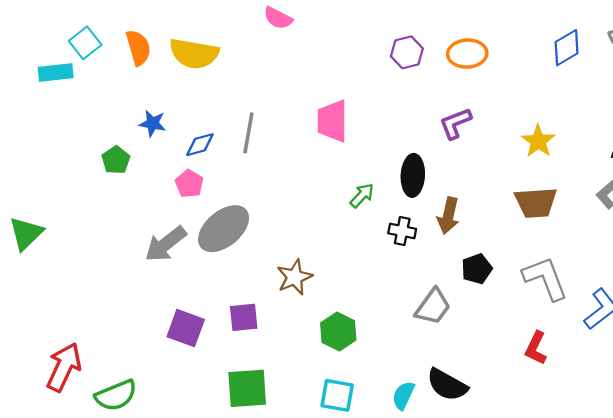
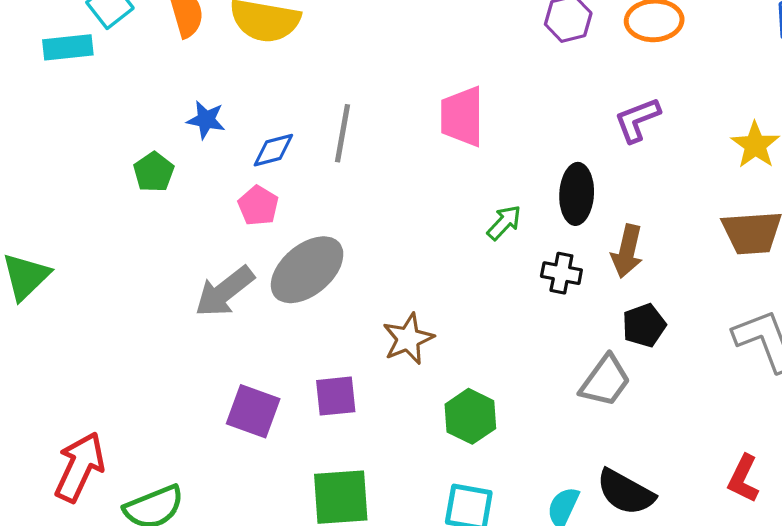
black pentagon: (477, 269) -> (644, 325), moved
red L-shape: (536, 348) -> (743, 479), moved

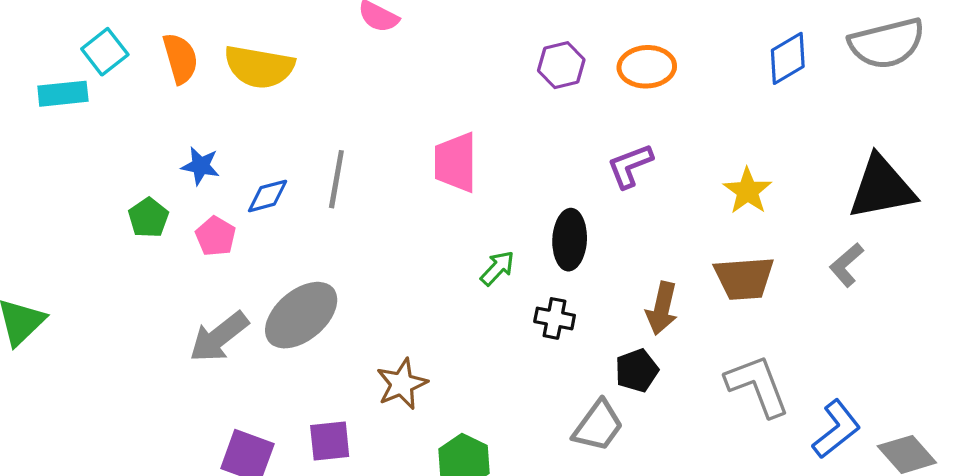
pink pentagon: (258, 206) -> (216, 236), moved
brown arrow: (627, 251) -> (662, 308), moved

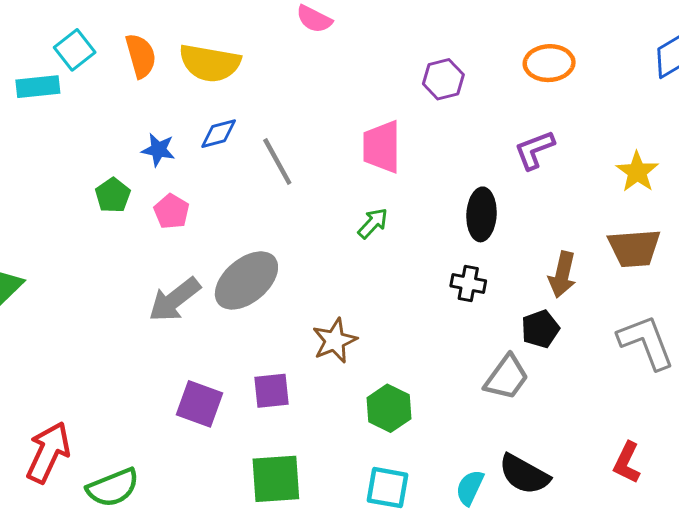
purple hexagon: (561, 65) -> (443, 79), moved
gray line: (336, 179) -> (277, 162), turned -39
blue diamond: (268, 196) -> (219, 134), moved
green arrow: (497, 268) -> (373, 223), moved

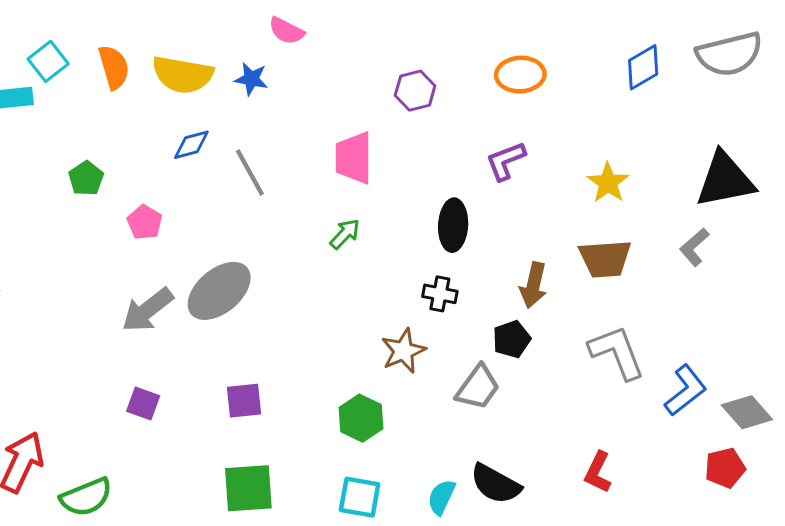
blue star: (158, 150) -> (251, 79), moved
green pentagon: (113, 195) -> (86, 178), moved
brown star: (335, 341) -> (403, 351), moved
purple square: (199, 404) -> (143, 404), moved, size x0.7

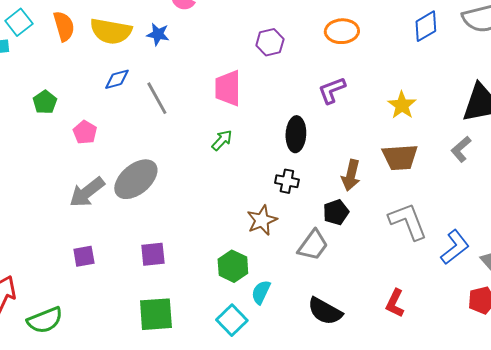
purple square: (143, 404) -> (84, 256), turned -30
cyan square: (360, 497) -> (232, 320), turned 36
cyan semicircle: (441, 497) -> (261, 292), moved

